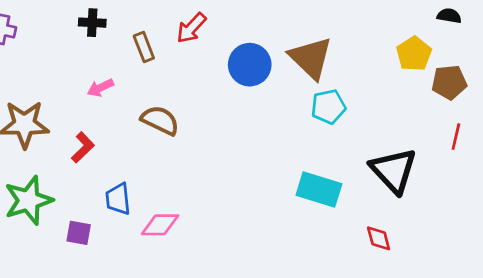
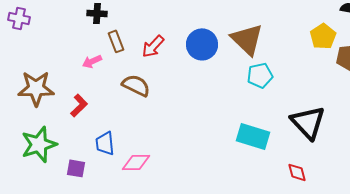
black cross: (92, 23) -> (97, 13), moved
red arrow: (191, 28) -> (153, 46), moved
brown rectangle: (144, 47) -> (116, 41), moved

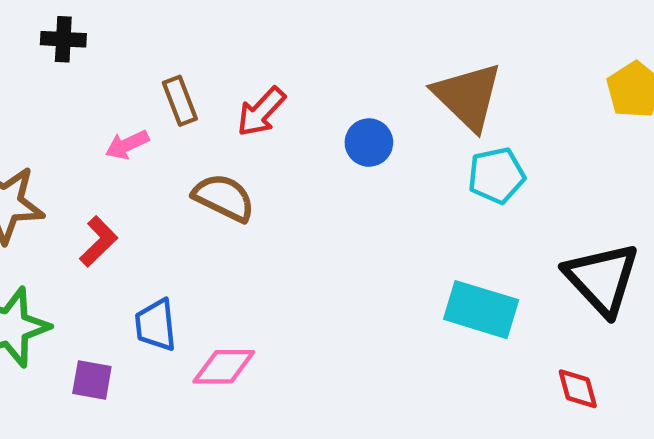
black cross: (97, 13) -> (63, 39), moved
blue circle: (202, 44) -> (369, 143), moved, size x0.7

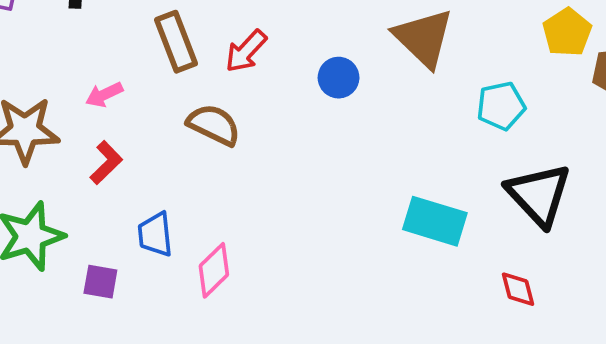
brown rectangle: (180, 101) -> (176, 42), size x1.4
pink arrow: (127, 145) -> (104, 95), moved
cyan pentagon: (496, 175) -> (501, 106), moved
pink diamond: (224, 367) -> (214, 270), turned -44

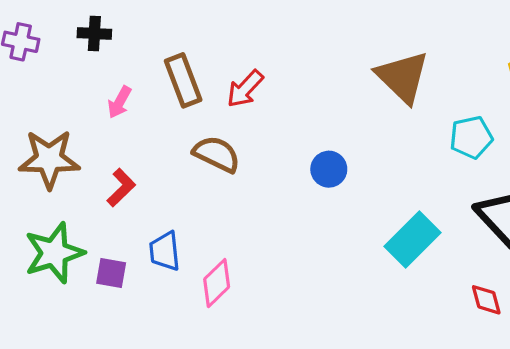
blue circle: (339, 78) -> (329, 169), moved
pink arrow: (104, 95) -> (119, 102), moved, turned -36
cyan rectangle: (435, 221) -> (413, 239), turned -62
purple square: (100, 282) -> (111, 273), moved

